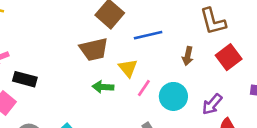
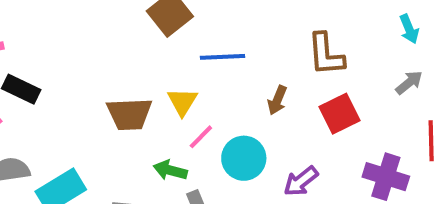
brown trapezoid: (94, 49) -> (129, 114), moved
green arrow: (103, 87) -> (170, 170), moved

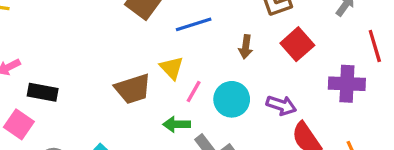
purple arrow: (301, 181) -> (281, 105), turned -108

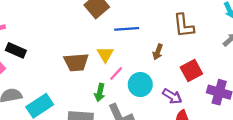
red square: (297, 44) -> (191, 71), moved
green arrow: (177, 124) -> (100, 93), turned -90

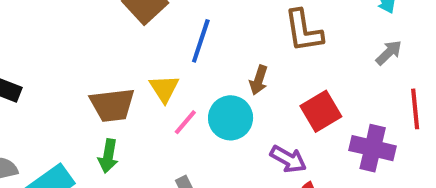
blue line: (127, 29) -> (201, 41), turned -65
cyan circle: (140, 85) -> (231, 118), moved
green arrow: (100, 93) -> (108, 156), moved

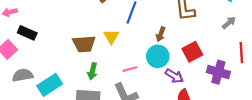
cyan circle: (231, 118) -> (158, 56), moved
pink line: (185, 122) -> (130, 69), moved, turned 32
green arrow: (108, 156) -> (92, 71), moved

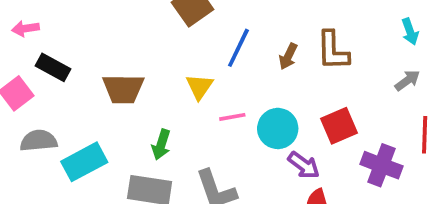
brown arrow: (161, 34) -> (288, 56), moved
brown trapezoid: (84, 44) -> (123, 89), moved
pink line: (130, 69) -> (232, 117), moved

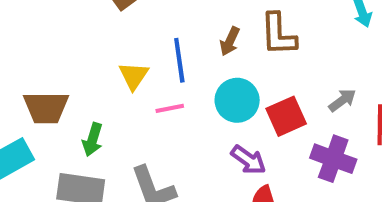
blue line: (238, 48) -> (179, 60), moved, turned -33
gray arrow: (407, 80) -> (342, 100), moved
brown trapezoid: (123, 89) -> (46, 108), moved
cyan circle: (278, 128) -> (237, 100), moved

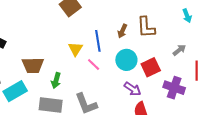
gray arrow: (342, 100) -> (179, 50), moved
pink line: (170, 108) -> (94, 64), turned 56

